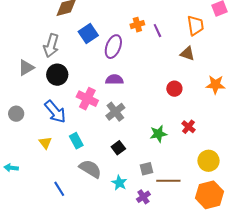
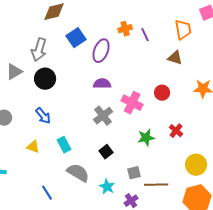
pink cross: (87, 99) -> (132, 103), moved
blue arrow: (55, 112) -> (43, 116), size x0.7
yellow triangle: (45, 143) -> (33, 147), turned -32

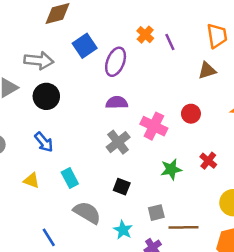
orange cross: (125, 29) -> (145, 35), turned -32
gray arrow: (39, 50) -> (39, 61), turned -100
brown triangle: (175, 58) -> (207, 70), turned -35
black square: (106, 152) -> (122, 187), turned -32

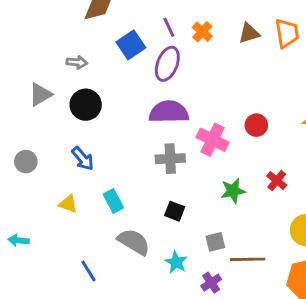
purple line: (170, 42) -> (169, 27), moved
gray arrow: (39, 61) -> (77, 62), size x0.6
brown triangle: (207, 70) -> (249, 33), moved
purple semicircle: (117, 103) -> (169, 112), size x1.5
gray cross: (118, 142) -> (170, 159), turned 35

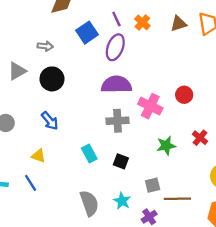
cyan rectangle: (113, 201) -> (89, 153), moved
gray semicircle: (134, 242) -> (89, 203), moved, turned 40
blue line: (89, 271) -> (31, 183), moved

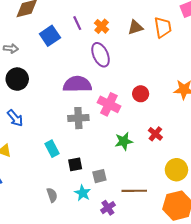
purple ellipse: (115, 47) -> (101, 55), moved, turned -45
black square: (121, 161) -> (75, 164), moved, turned -32
gray square: (153, 185) -> (99, 176), moved
gray semicircle: (89, 203) -> (52, 195), size x0.6

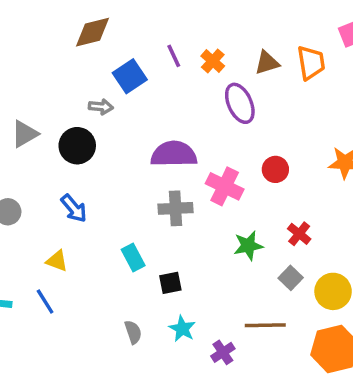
gray arrow: (11, 48) -> (101, 107), moved
purple ellipse: (101, 55) -> (240, 103), moved
gray square: (99, 176) -> (291, 278), moved, turned -32

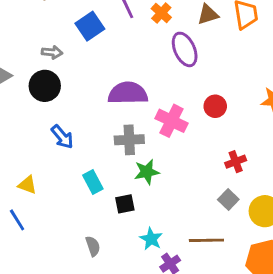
gray arrow: (101, 107) -> (52, 52), moved
blue arrow: (74, 208) -> (62, 137), moved
red cross: (299, 234) -> (236, 162), turned 30
green star: (248, 246) -> (147, 172), moved
cyan star: (182, 329) -> (151, 239), moved

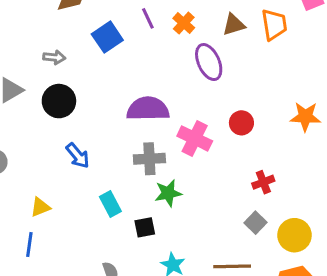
gray arrow: (52, 52) -> (54, 57), moved
yellow triangle: (27, 185) -> (40, 207), turned -42
blue line: (17, 220) -> (29, 245), turned 40

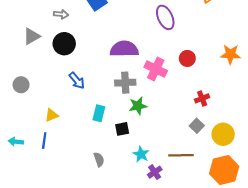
cyan rectangle: (110, 204) -> (99, 113), turned 42

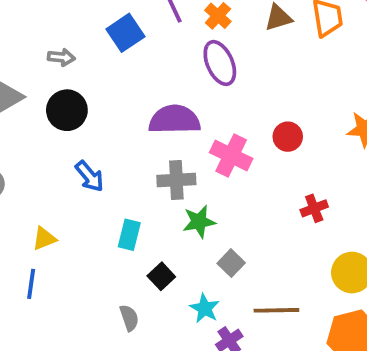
purple ellipse: (165, 17) -> (220, 63), moved
gray square: (197, 126) -> (231, 263), moved
black square: (122, 129) -> (161, 276), moved, turned -32

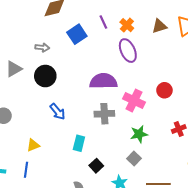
green star: (199, 222) -> (139, 134), moved

